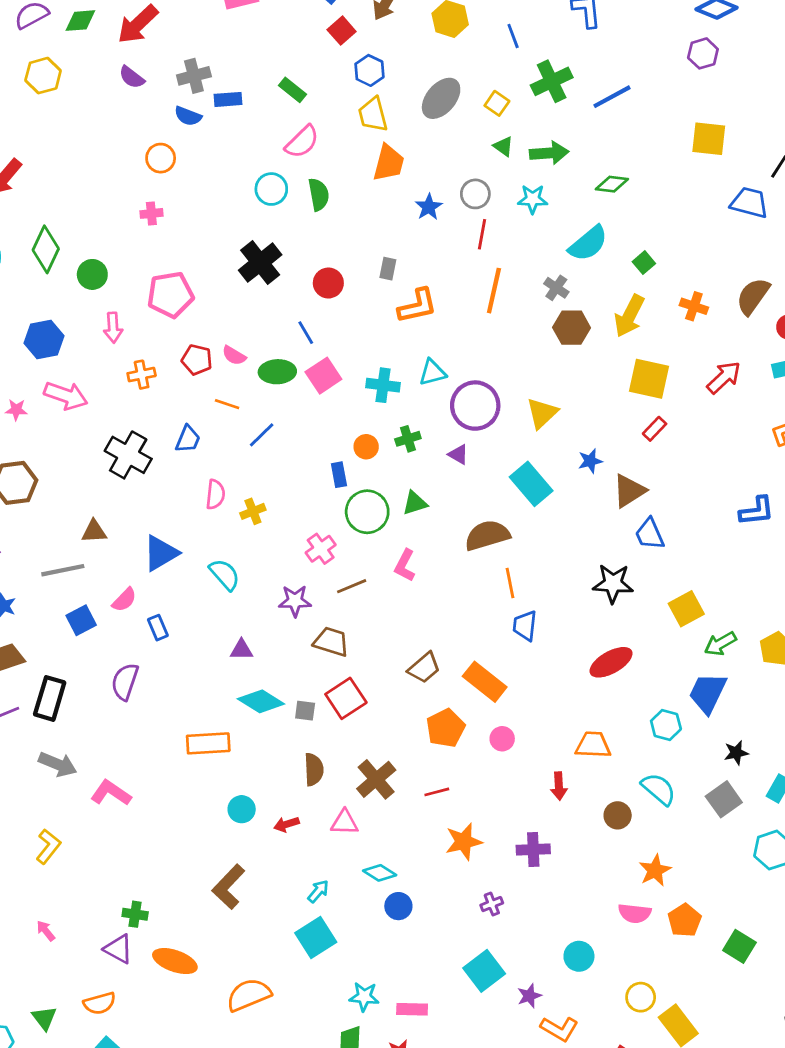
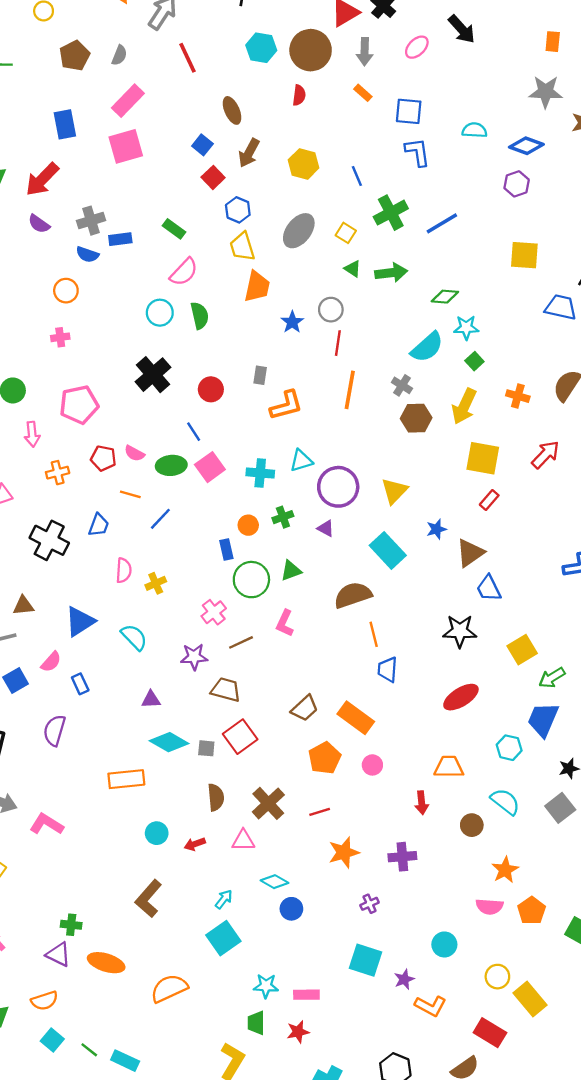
cyan star: (533, 199) -> (466, 328), moved
cyan square: (484, 971) -> (366, 960), turned -32

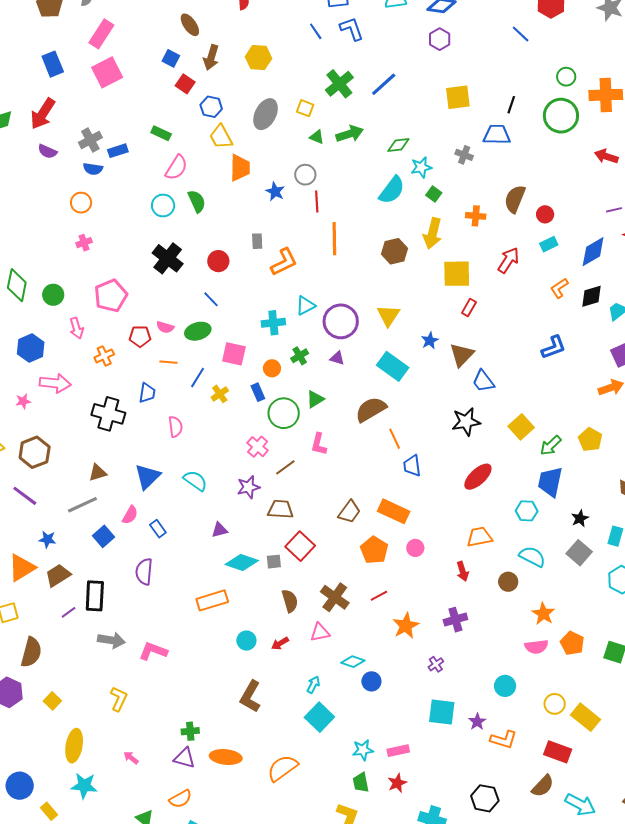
blue line: (357, 176) -> (316, 31), moved
gray cross: (402, 385) -> (464, 155), moved
pink square: (210, 467) -> (234, 354), moved, turned -30
yellow cross: (156, 583) -> (220, 394), moved

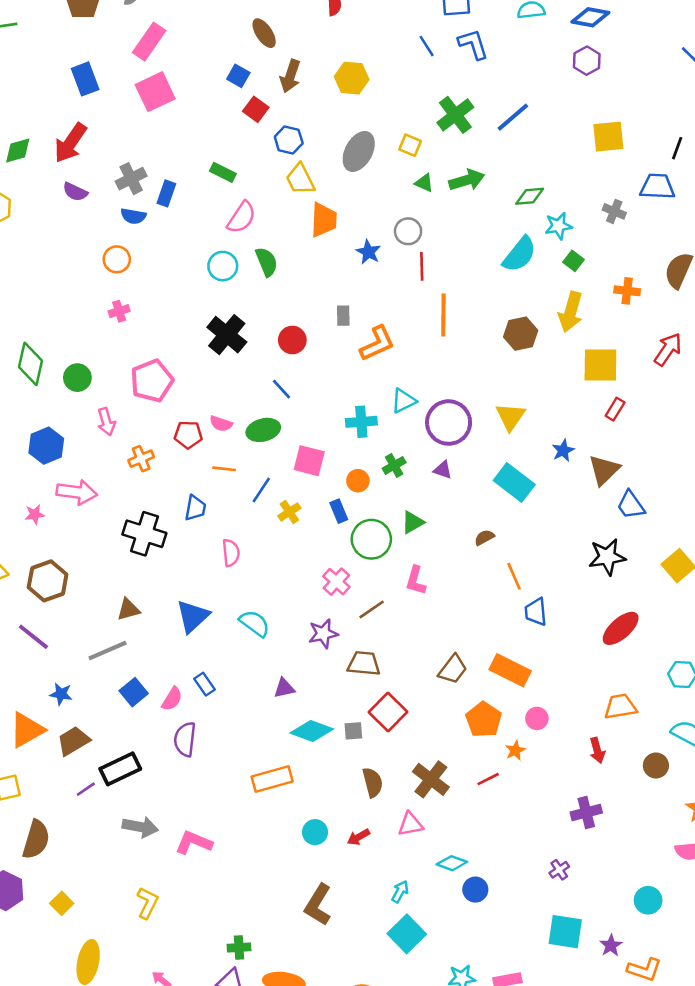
blue rectangle: (118, 151) -> (166, 193), turned -54
brown semicircle: (371, 409) -> (484, 537), size x0.5
pink semicircle: (130, 515) -> (172, 699), moved
black rectangle: (95, 596) -> (120, 769), turned 60
orange star: (406, 626) -> (515, 750), moved, size x0.6

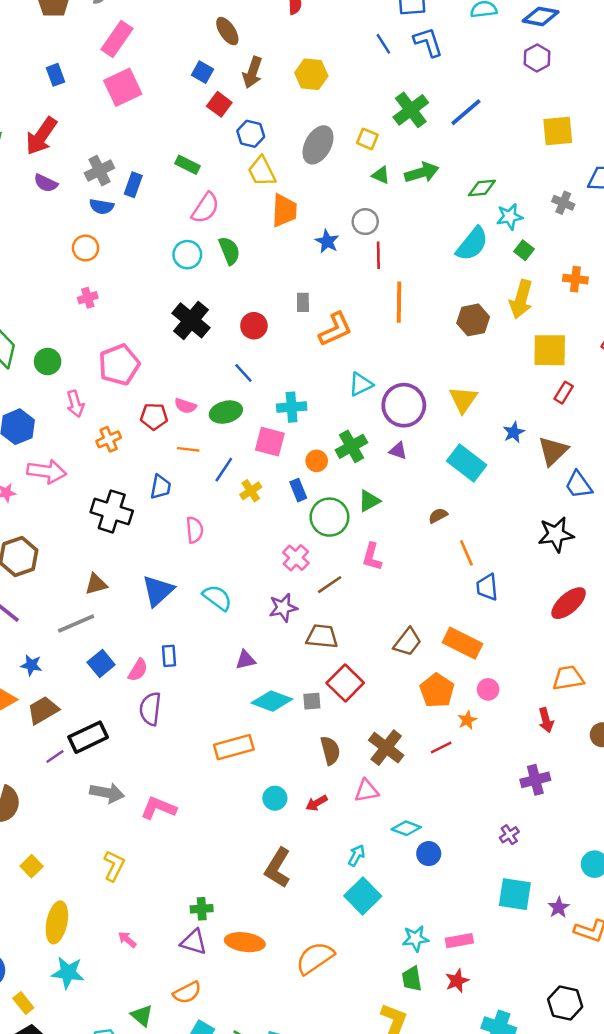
blue rectangle: (85, 79) -> (55, 75), size x0.7
cyan cross: (361, 422) -> (292, 407), moved
green cross: (394, 465) -> (351, 446), size x1.4
blue rectangle: (204, 684) -> (169, 656), turned 30

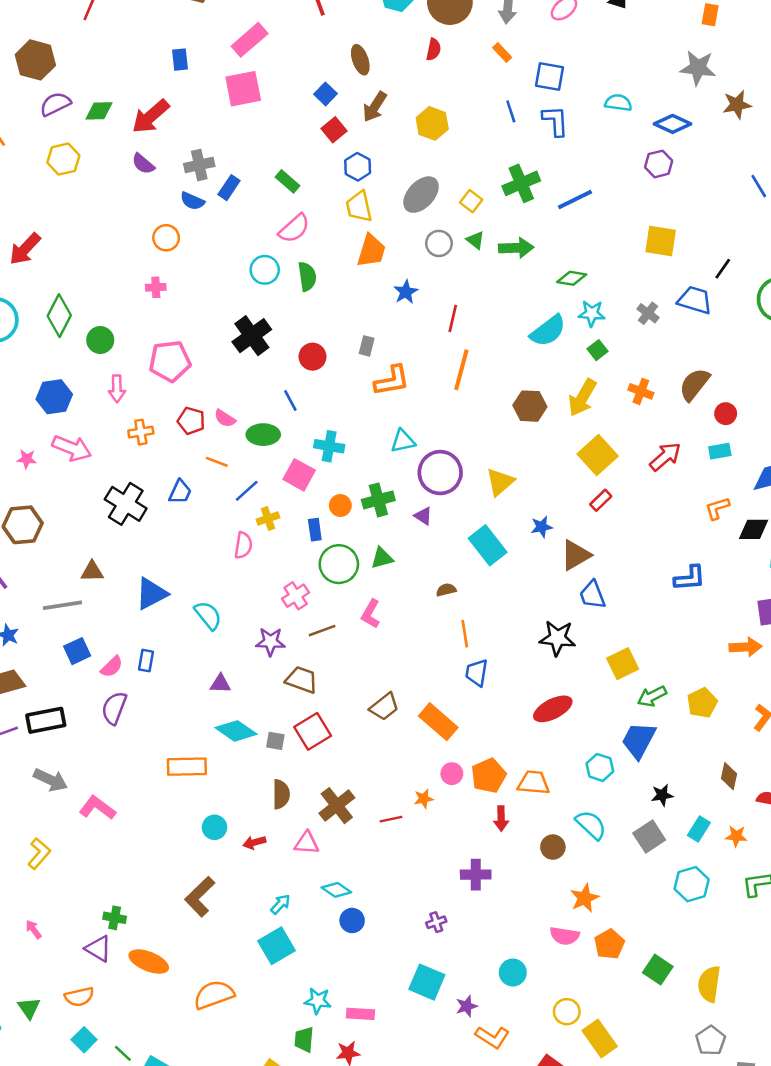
gray circle: (365, 222) -> (439, 243), moved
yellow square: (550, 350) -> (598, 455), turned 33
pink semicircle: (195, 530) -> (243, 545), moved
orange pentagon: (437, 690) -> (489, 776), moved

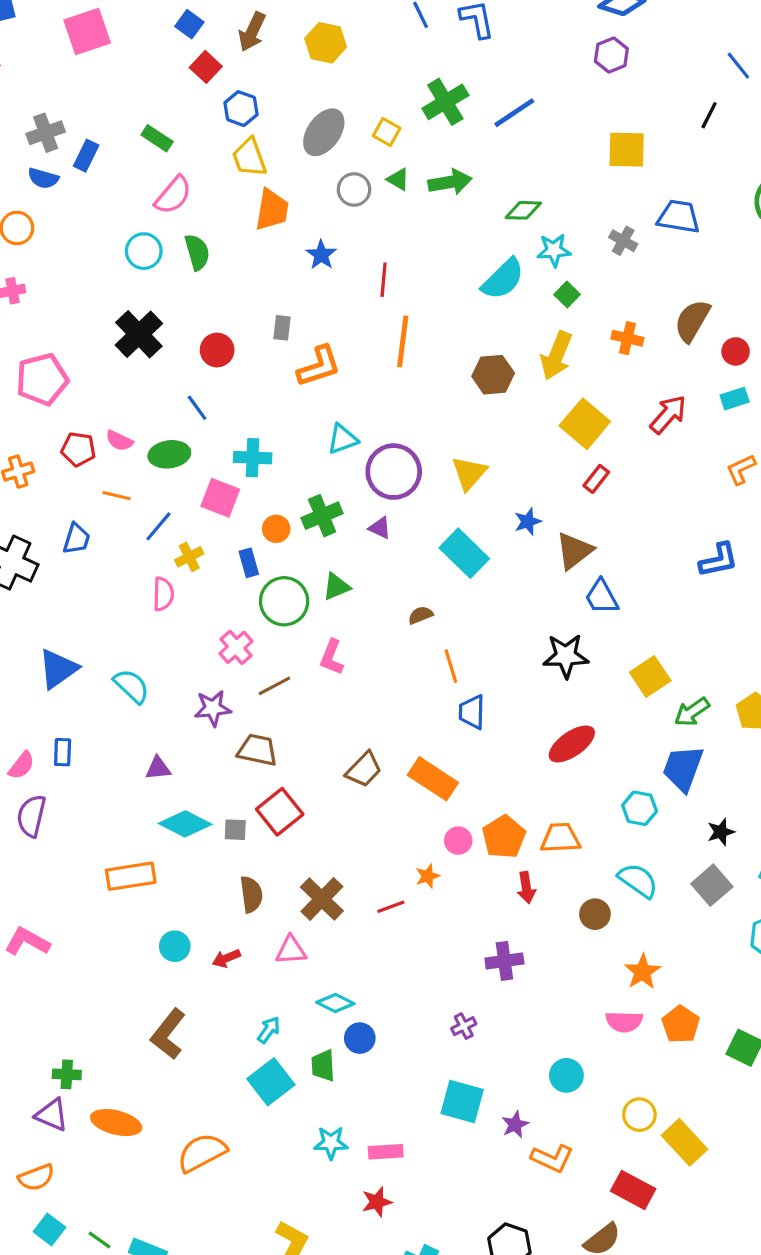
black line: (723, 269) -> (709, 115), moved
green trapezoid: (304, 1040) -> (323, 1066), moved

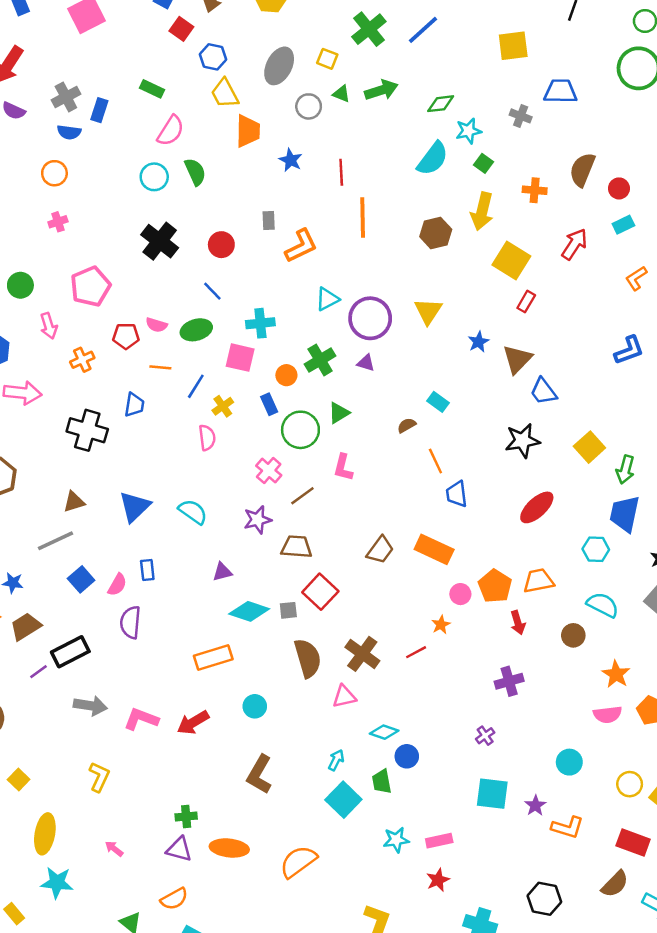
cyan rectangle: (464, 553) -> (438, 402), moved, size x0.6
green arrow: (692, 712) -> (625, 470), turned -32
brown semicircle: (251, 894) -> (308, 658), size x1.4
red arrow: (226, 958) -> (193, 723), moved, size x1.5

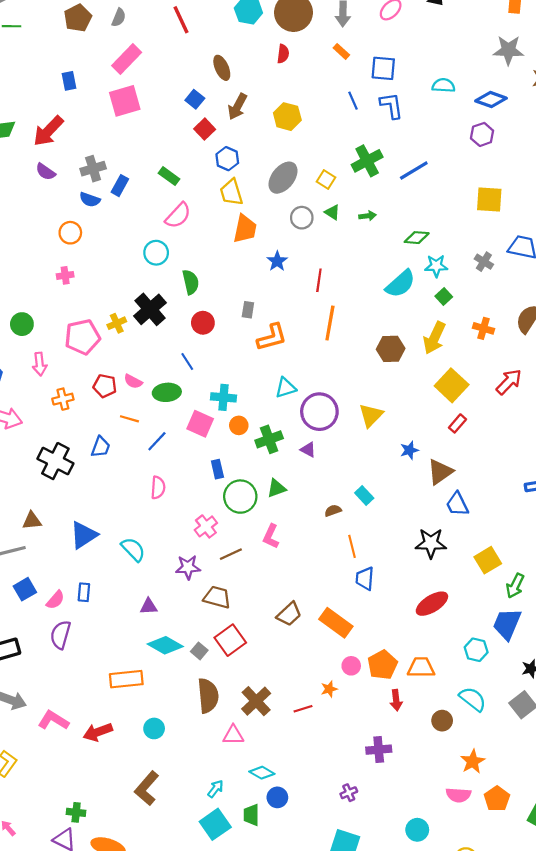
green arrow: (381, 90) -> (368, 216), size x0.6
green semicircle: (195, 172) -> (191, 282), moved
orange circle: (286, 375) -> (239, 425), moved
yellow cross: (223, 406) -> (117, 323), moved
gray square: (288, 610) -> (199, 651), turned 35

